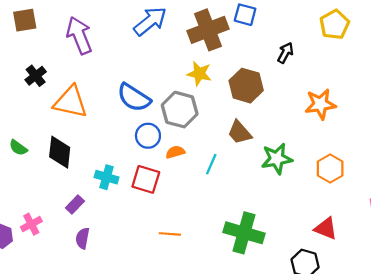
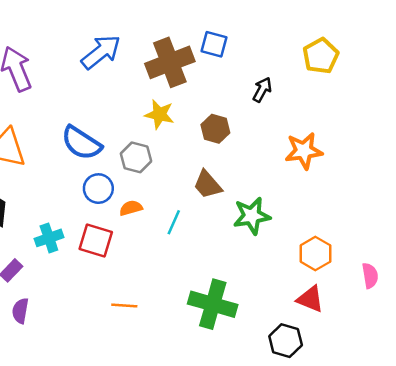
brown hexagon: (246, 86) -> (215, 129), size x0.7
gray hexagon: (180, 110) -> (136, 157), size x0.7
orange hexagon: (330, 168) -> (315, 254), moved
cyan cross: (107, 177) -> (49, 238), turned -35

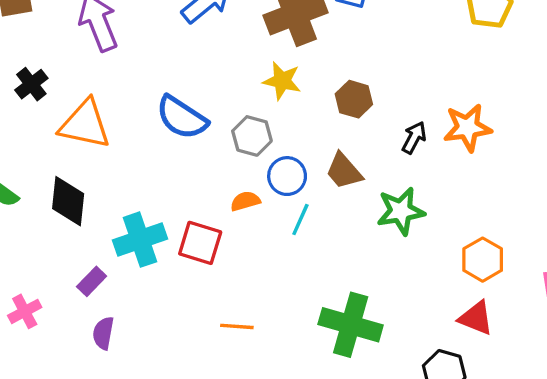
black arrow: (262, 90) -> (414, 138), moved
blue circle: (98, 189) -> (287, 176), moved
cyan cross: (49, 238) -> (140, 240), size x1.4

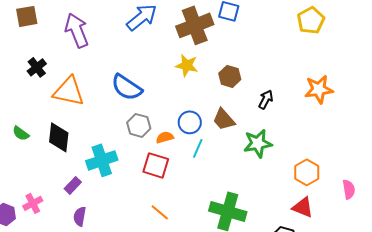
orange star: (468, 128) -> (319, 89), moved
gray hexagon: (252, 136) -> (139, 125), moved
red square: (200, 243) -> (156, 165), moved
orange line: (237, 326) -> (160, 212), turned 36

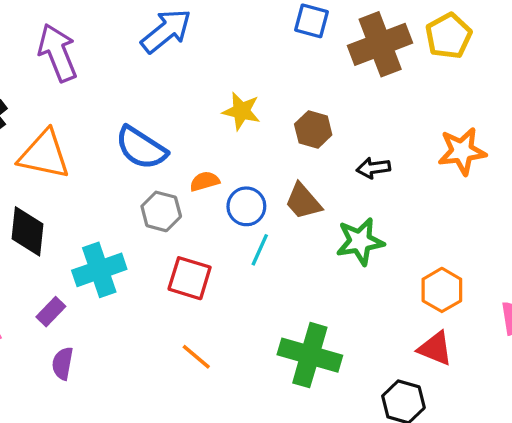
brown cross: (195, 25) -> (380, 44), moved
black arrow: (266, 99) -> (373, 168), turned -126
orange semicircle: (165, 137) -> (205, 181), moved

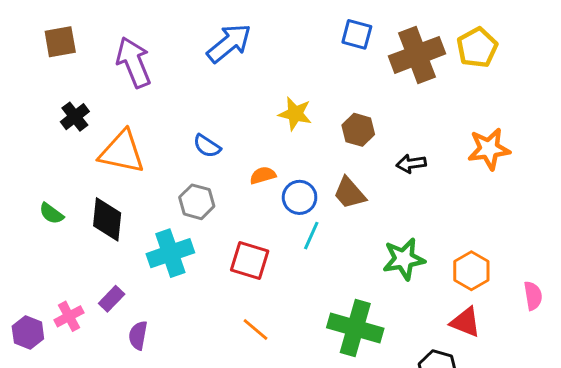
blue semicircle: (141, 148) -> (207, 146), size x0.6
gray hexagon: (161, 211) -> (197, 202), moved
green star: (360, 241) -> (404, 259), moved
purple rectangle: (51, 312) -> (112, 299), moved

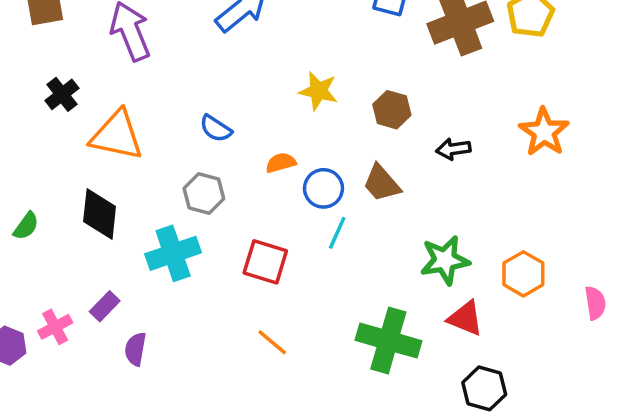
orange star: (489, 149) -> (544, 132), turned -30
green semicircle: (51, 214) -> (26, 226), moved, turned -90
red triangle: (465, 322) -> (465, 318), moved

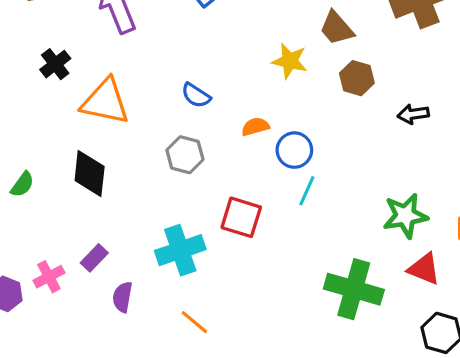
brown trapezoid: (382, 183) -> (337, 28), moved
cyan cross: (173, 253) -> (180, 250), moved
orange line: (272, 342) -> (194, 322), moved

